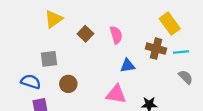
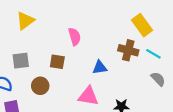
brown square: (85, 34) -> (57, 62), moved, turned -35
pink semicircle: (116, 35) -> (75, 37), moved
cyan line: (181, 52) -> (153, 54), turned 35

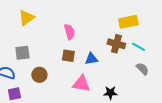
yellow rectangle: (142, 25) -> (128, 22), turned -66
brown square: (57, 62) -> (68, 56), moved

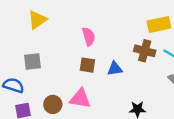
brown circle: (39, 75) -> (53, 104), moved
pink triangle: (81, 84) -> (80, 99), moved

